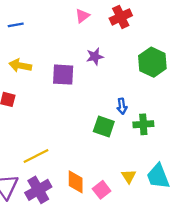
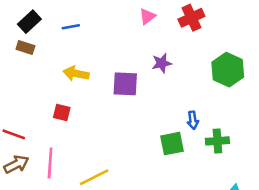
green square: (104, 127) -> (172, 144), turned -30

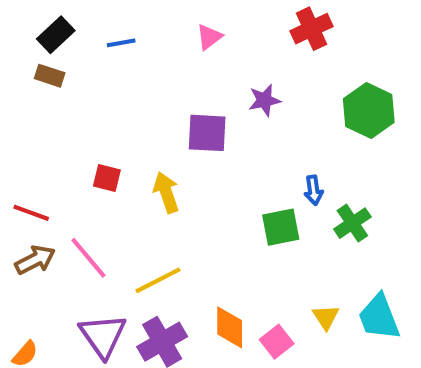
pink triangle: (147, 16) -> (209, 37), moved
yellow arrow: (76, 73) -> (166, 192), moved, turned 60
green cross: (217, 141) -> (352, 223), turned -30
pink line: (50, 163) -> (88, 258), turned -44

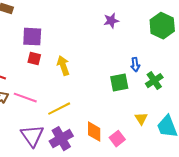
purple square: (207, 133) -> (32, 37), moved
pink line: (88, 258) -> (25, 98), turned -30
yellow triangle: (326, 317) -> (141, 119), moved

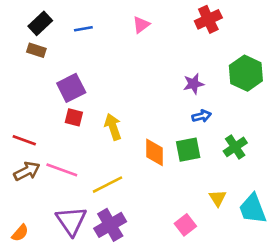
purple star: (111, 21) -> (193, 84), moved
purple square: (32, 37) -> (71, 88), turned -30
blue arrow: (135, 65) -> (202, 116), moved, turned -96
orange diamond: (94, 132) -> (155, 152), moved

